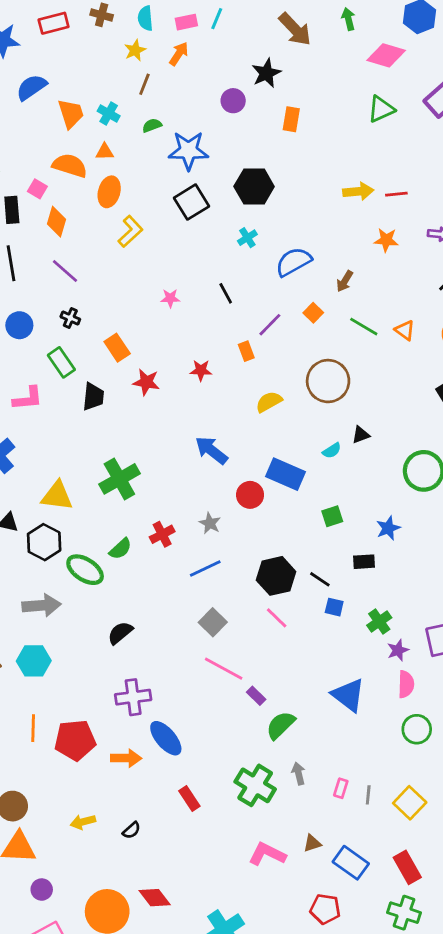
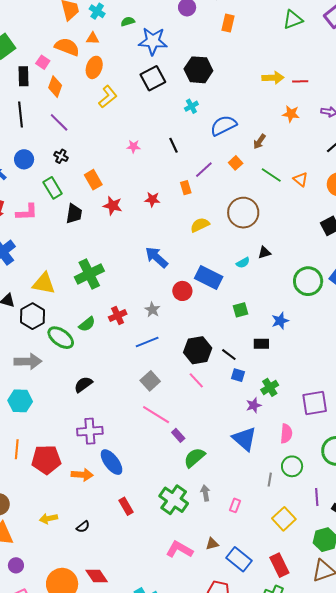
purple star: (398, 650) -> (254, 405), moved
gray line: (368, 795) -> (270, 480), moved

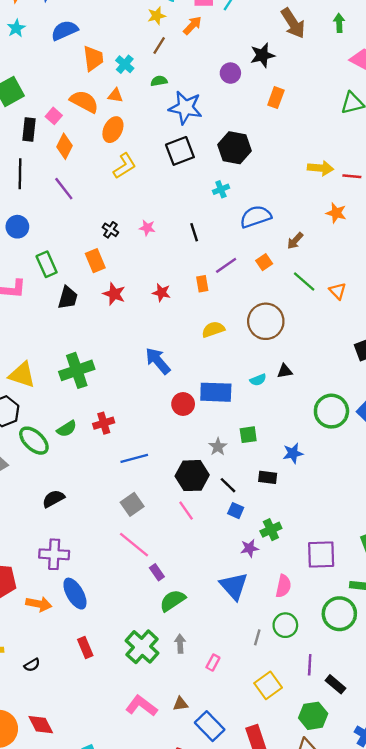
black cross: (61, 156) -> (110, 230), moved
blue rectangle: (209, 278) -> (216, 392), turned -32
gray star: (152, 310) -> (218, 447), moved

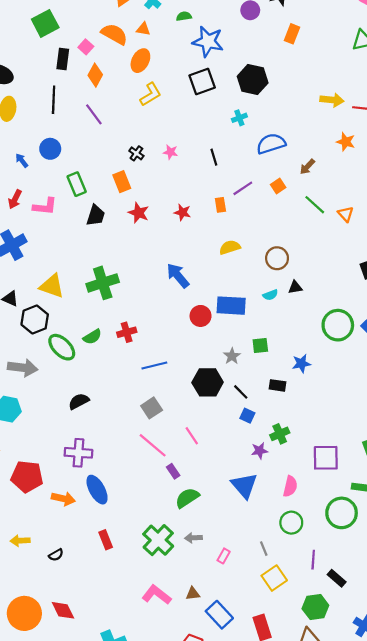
brown circle: (266, 321) -> (277, 258), moved, size x0.7
pink line: (186, 511) -> (192, 436), moved
gray line: (257, 637) -> (264, 549), moved, turned -40
gray arrow: (180, 644) -> (193, 538), turned -91

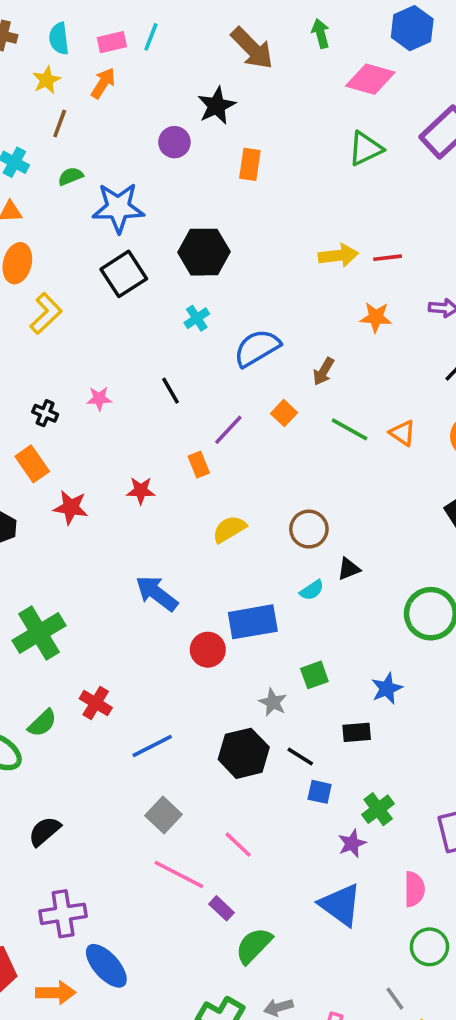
red cross: (127, 332) -> (96, 703), turned -30

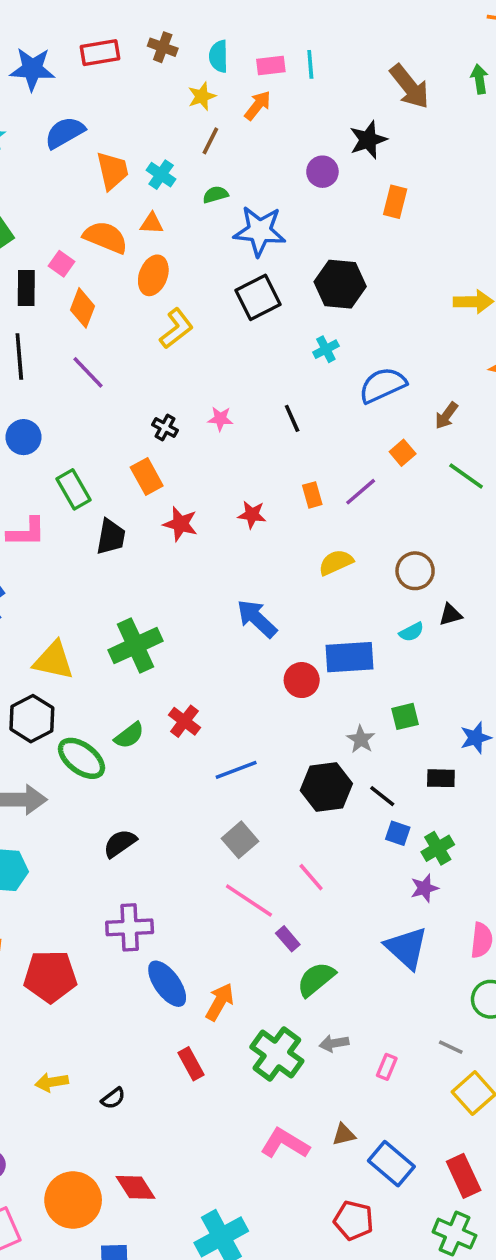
cyan line: (151, 37) -> (310, 64), turned -32
purple line: (228, 430) -> (361, 492), moved
green cross: (378, 809) -> (438, 848), moved
orange arrow: (56, 993) -> (220, 1002), moved, turned -66
gray line: (395, 999) -> (451, 1047), turned -35

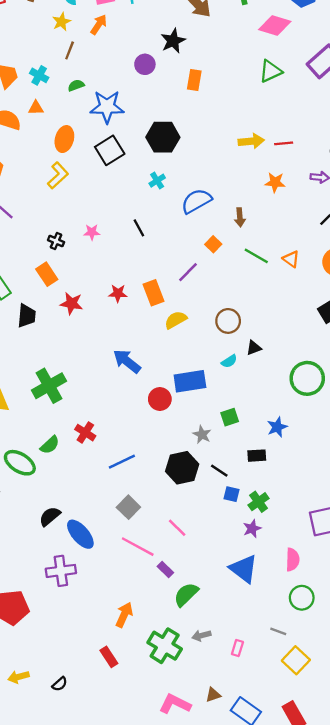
orange ellipse: (153, 275) -> (64, 139), moved
brown arrow: (446, 416) -> (240, 217), turned -36
orange rectangle: (312, 495) -> (153, 293), moved, size x1.5
blue ellipse: (167, 984) -> (80, 534), moved

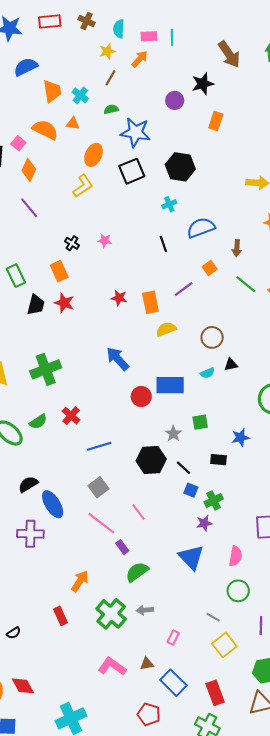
black line: (139, 228) -> (163, 244), moved
red star: (72, 303) -> (64, 303), moved
pink rectangle: (237, 648) -> (173, 638), moved

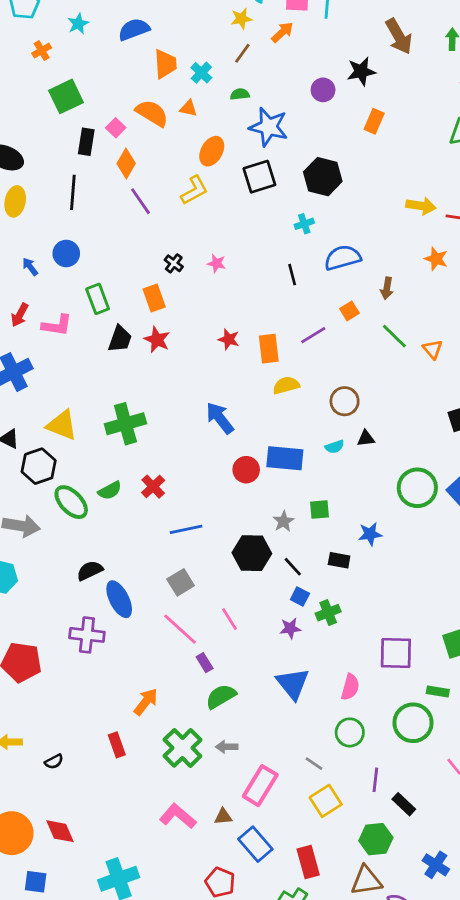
purple line: (29, 208) -> (141, 201), moved
purple star: (204, 523) -> (290, 628), moved
pink rectangle: (173, 638) -> (260, 786), size x2.0

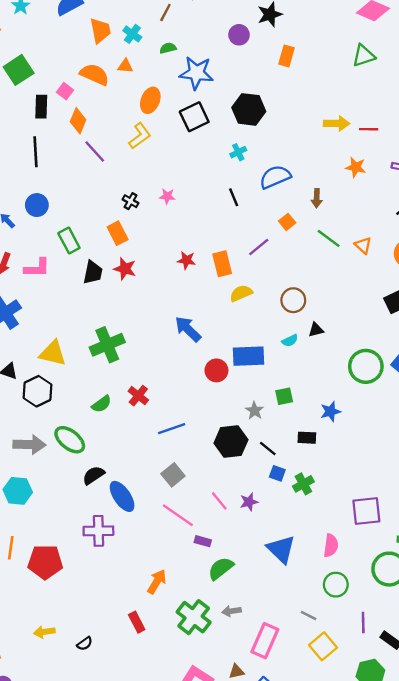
green ellipse: (71, 502) -> (70, 440), moved
purple star: (290, 628) -> (249, 502), moved
purple rectangle: (205, 663) -> (203, 541), turned -35

